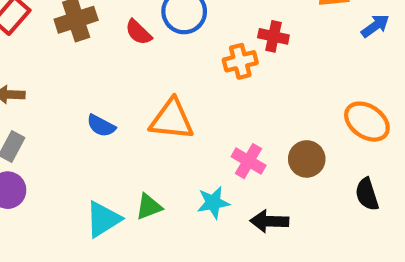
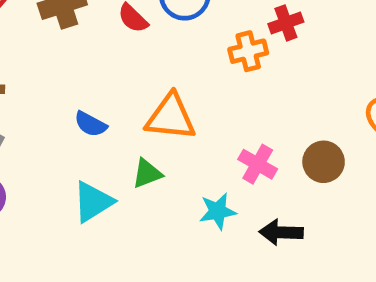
red cross: (273, 36) -> (286, 23), turned -32
green triangle: (149, 207) -> (147, 174), moved
cyan triangle: (103, 219) -> (93, 202), moved

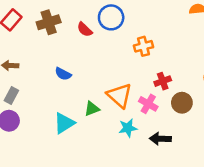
red cross: (286, 23) -> (163, 81), moved
orange triangle: (171, 117) -> (119, 96), moved, turned 36
blue semicircle: (91, 124) -> (63, 74), moved

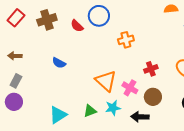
red cross: (163, 81) -> (151, 69), moved
brown circle: (182, 103) -> (153, 97), moved
green triangle: (92, 109) -> (90, 111), moved
cyan triangle: (64, 123) -> (58, 115), moved

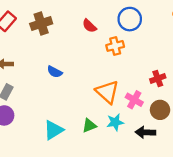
blue circle: (99, 16) -> (130, 19), moved
red semicircle: (77, 26) -> (89, 26), moved
orange cross: (126, 40) -> (115, 46), moved

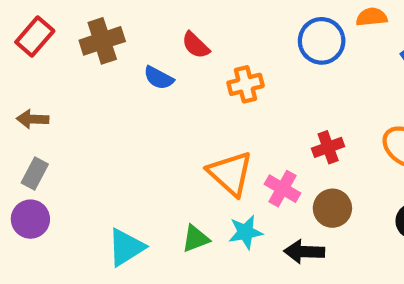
blue circle: (130, 19) -> (322, 41), moved
blue semicircle: (55, 72) -> (159, 78), moved

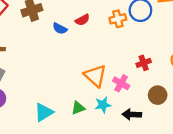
red semicircle: (196, 45) -> (82, 20), moved, turned -72
orange cross: (246, 84) -> (118, 19), moved
brown circle: (332, 208) -> (158, 95), moved

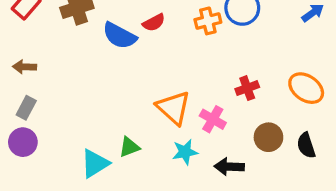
blue semicircle: (60, 28) -> (119, 36), size x1.5
green triangle: (78, 108) -> (129, 147), moved

